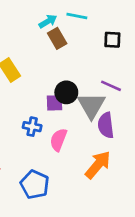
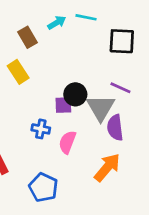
brown rectangle: (57, 38) -> (27, 37), moved
black square: (112, 40) -> (122, 41), size x1.5

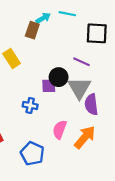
brown rectangle: (27, 37) -> (32, 30), moved, turned 49
purple line: (120, 88) -> (81, 62), moved
pink semicircle: (67, 142) -> (60, 130), moved

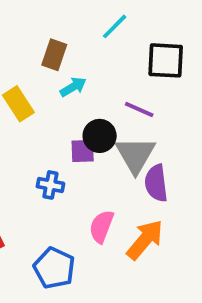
cyan line: (67, 14) -> (115, 26), turned -56
cyan arrow: (43, 18) -> (73, 87), moved

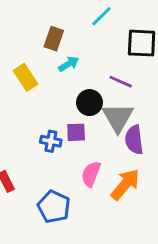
purple square: (83, 151) -> (76, 132), moved

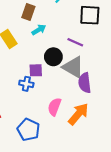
gray triangle: (118, 117) -> (73, 67), turned -30
purple square: (76, 132) -> (36, 70), moved

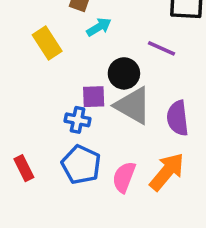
gray triangle: (73, 67) -> (133, 106), moved
pink semicircle: (54, 107) -> (124, 177), moved
blue pentagon: (28, 130) -> (81, 165), moved

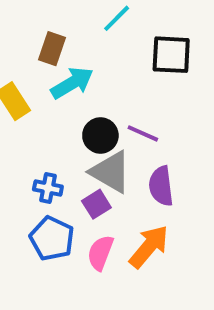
cyan arrow: (99, 27) -> (72, 83), size x1.5
purple line: (162, 48) -> (143, 133), moved
purple square: (94, 97) -> (96, 204), moved, turned -30

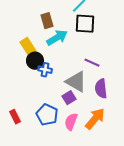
brown rectangle: (52, 49) -> (47, 21), turned -35
black square: (171, 55) -> (85, 24), moved
black circle: (100, 135) -> (35, 61), moved
blue cross: (48, 188) -> (45, 70), moved

